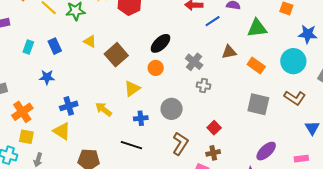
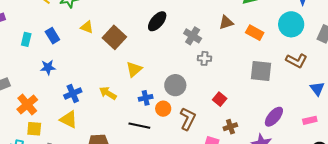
orange circle: (156, 68) -> (163, 109), moved
brown cross: (213, 153) -> (230, 127), moved

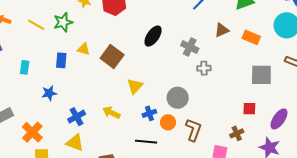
blue rectangle: (52, 36) -> (61, 60), moved, turned 42
red square: (220, 99) -> (249, 109), moved, turned -32

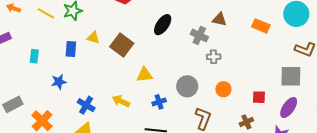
brown triangle: (222, 30) -> (219, 19), moved, turned 35
gray square: (261, 75) -> (291, 76), moved
yellow triangle: (135, 86) -> (145, 75), turned 42
blue cross: (77, 117) -> (86, 105), turned -30
orange circle: (168, 122) -> (223, 89), moved

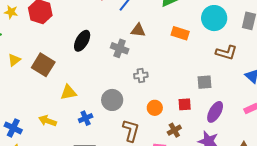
yellow triangle: (93, 38) -> (14, 60), turned -48
gray cross: (214, 57) -> (141, 75), moved
gray square: (291, 76) -> (205, 82), moved, size x0.7
orange circle: (223, 89) -> (155, 108), moved

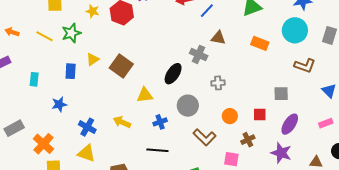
black ellipse: (82, 41) -> (173, 74), moved
brown L-shape: (131, 131) -> (205, 137), turned 115

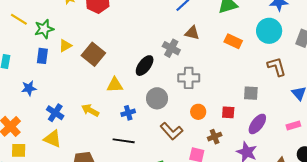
green star: (71, 33) -> (44, 29), moved
brown L-shape: (305, 66) -> (277, 67), turned -130
gray cross: (218, 83) -> (189, 78), size x1.5

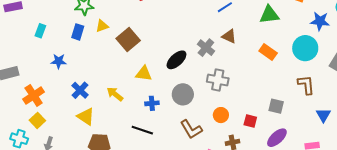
yellow triangle: (53, 139) -> (86, 117), moved
yellow square: (19, 150) -> (37, 120), turned 35

